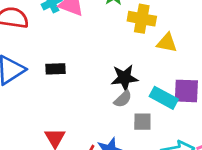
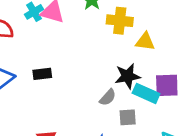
black star: (124, 78) -> (128, 76), moved

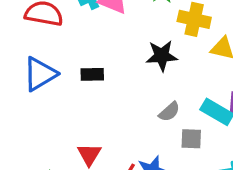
black star: (128, 76) -> (162, 56), moved

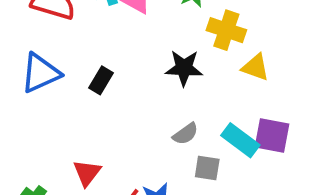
black rectangle: (92, 74) -> (101, 80), turned -65

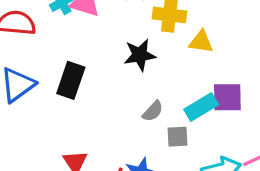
black rectangle: (101, 80) -> (71, 80), size x1.5
cyan rectangle: (240, 140) -> (201, 107), turned -56

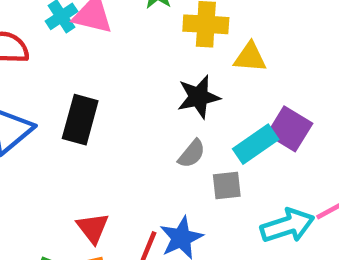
black star: (140, 55) -> (199, 97), moved
purple square: (227, 97) -> (290, 129), turned 36

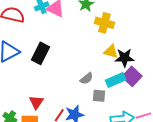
yellow triangle: (250, 57) -> (111, 52), moved
black star: (199, 97) -> (125, 58), moved

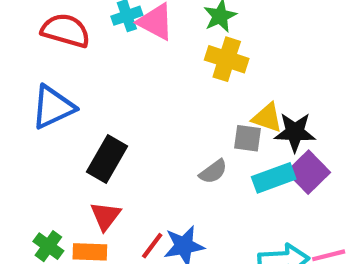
yellow cross: (104, 23) -> (227, 59), moved
black rectangle: (41, 53) -> (107, 159), moved
gray square: (99, 96) -> (247, 138), moved

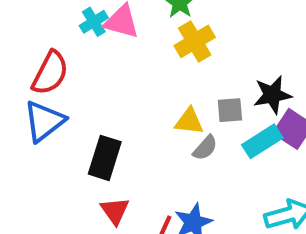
red semicircle: (66, 31) -> (50, 73), moved, turned 114
yellow cross: (227, 59) -> (195, 41), turned -36
yellow triangle: (267, 118) -> (189, 121), moved

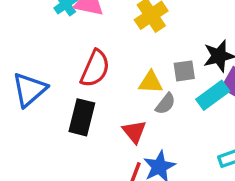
red semicircle: (50, 73) -> (95, 69), moved
red triangle: (115, 211) -> (134, 132), moved

